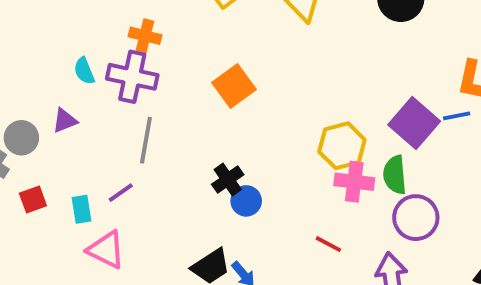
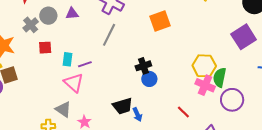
purple square: (414, 123) -> (244, 37), moved
green semicircle: (395, 175) -> (220, 77), moved
purple line: (121, 193) -> (85, 64), moved
purple circle: (416, 218) -> (232, 100), moved

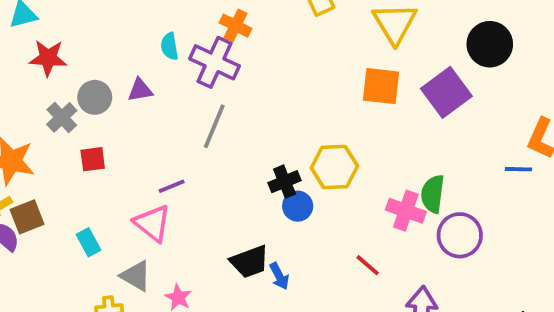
orange square: (160, 21) -> (381, 86), moved, turned 30
purple square: (244, 37) -> (446, 92), moved
cyan rectangle: (67, 59) -> (89, 242), moved, turned -32
yellow hexagon: (204, 66) -> (334, 167), moved

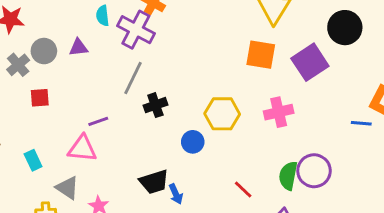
black cross: (285, 182) -> (155, 105), moved
green semicircle: (433, 194) -> (288, 176), moved
pink cross: (406, 211) -> (279, 112), moved, turned -36
pink triangle: (152, 223) -> (82, 149), turned -36

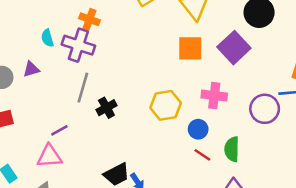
pink cross: (279, 112) -> (214, 96), turned 30
blue circle: (193, 142) -> (198, 129), moved
purple circle: (314, 171) -> (265, 109), moved
red line: (243, 189) -> (202, 155), moved

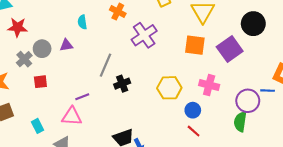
purple cross: (78, 45) -> (144, 35), moved, turned 30
green semicircle: (232, 149) -> (240, 122), moved

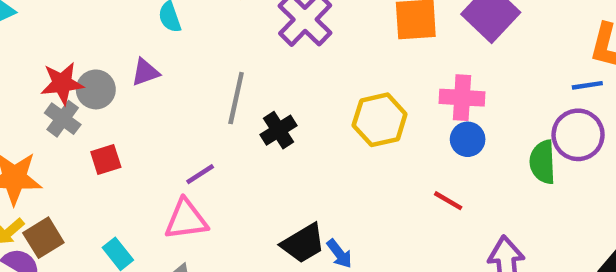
red star: (17, 27) -> (62, 83), moved
purple circle: (248, 101) -> (578, 135), moved
blue circle: (193, 110) -> (468, 139), moved

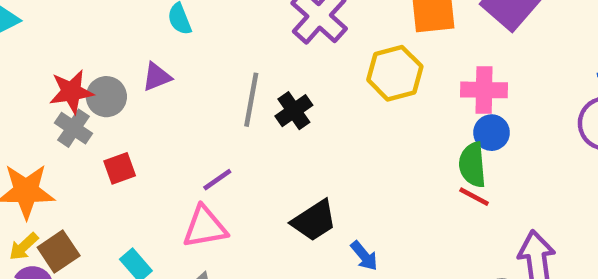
yellow hexagon: (380, 120) -> (395, 73), moved
black cross: (279, 130) -> (294, 111), moved
green semicircle: (543, 162) -> (472, 165), moved
black trapezoid: (303, 243) -> (314, 221), moved

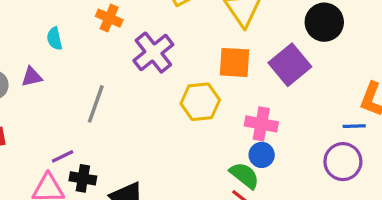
black cross: (294, 111) -> (83, 178), moved, turned 35
green semicircle: (472, 165) -> (244, 175), turned 124

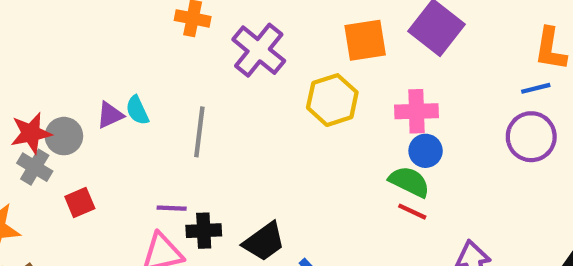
cyan semicircle: (54, 39) -> (137, 110), moved
purple line: (63, 156) -> (172, 208), turned 40

